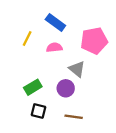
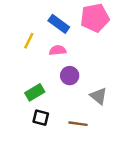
pink pentagon: (94, 41) -> (95, 18), moved
gray triangle: (77, 69) -> (98, 96), moved
purple circle: (66, 88) -> (70, 76), moved

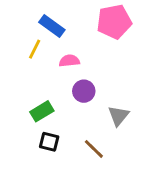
blue rectangle: (59, 24) -> (52, 26), moved
gray triangle: (98, 96) -> (118, 116), turned 30
brown line: (78, 124) -> (94, 149), turned 36

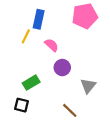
blue rectangle: (52, 26) -> (39, 19), turned 66
pink semicircle: (69, 61) -> (52, 45), turned 48
black square: (49, 142) -> (21, 105), moved

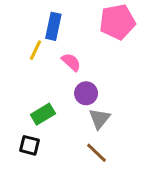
gray triangle: (88, 86) -> (99, 119), moved

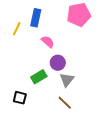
yellow line: (35, 50) -> (17, 29), moved
green rectangle: (43, 114) -> (39, 77), moved

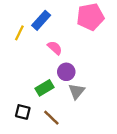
blue rectangle: (36, 18) -> (41, 20), turned 30
brown line: (65, 103) -> (51, 118), moved

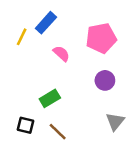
pink pentagon: (90, 17) -> (101, 38), moved
purple circle: (66, 72) -> (105, 80), moved
gray triangle: (77, 91) -> (115, 121), moved

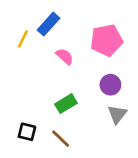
green rectangle: (50, 98) -> (66, 104), moved
gray triangle: (115, 121) -> (117, 114), moved

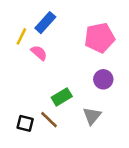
pink semicircle: (65, 56) -> (39, 53), moved
gray triangle: (117, 114) -> (92, 116), moved
brown line: (61, 139) -> (49, 120), moved

